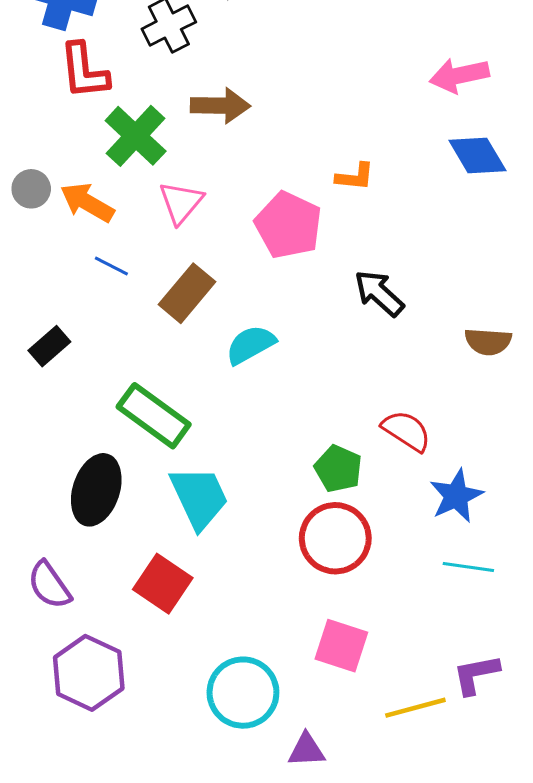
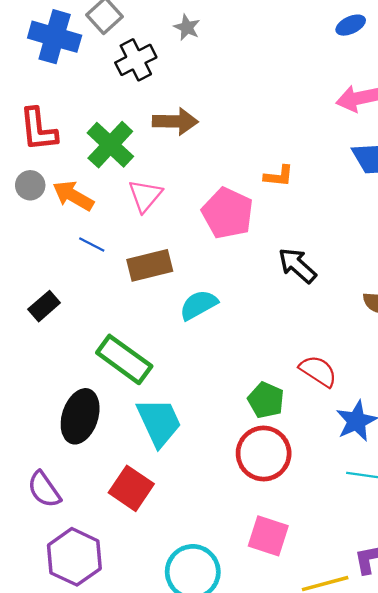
red L-shape: (84, 71) -> (38, 130), moved
brown rectangle: (187, 293) -> (150, 265), turned 36

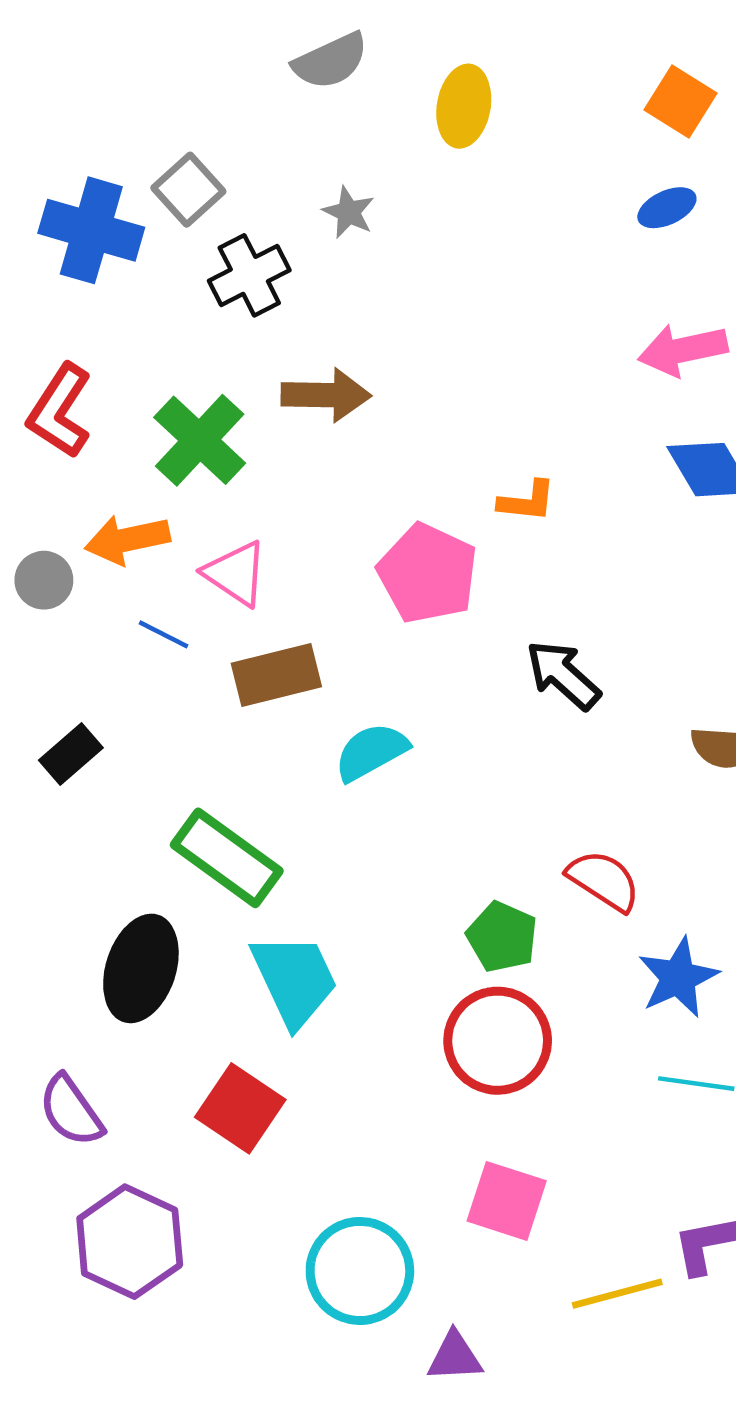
red L-shape: (38, 130) -> (60, 411), turned 39
gray circle: (30, 185) -> (44, 580), moved
orange arrow: (73, 196) -> (127, 540), turned -42
pink triangle: (145, 196) -> (236, 573), moved, turned -36

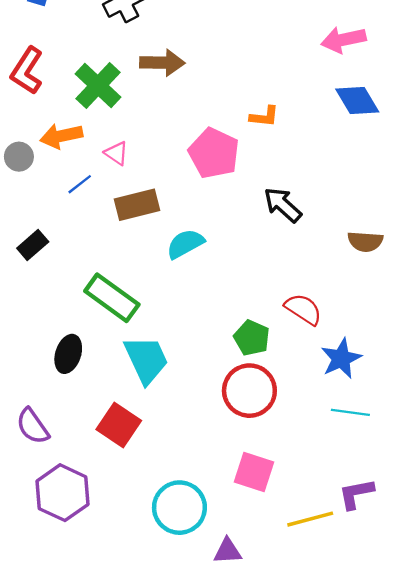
pink triangle: (236, 573) -> (116, 153), size x0.7
blue line: (164, 634) -> (80, 184), turned -65
black ellipse: (141, 968) -> (68, 354), size x0.7

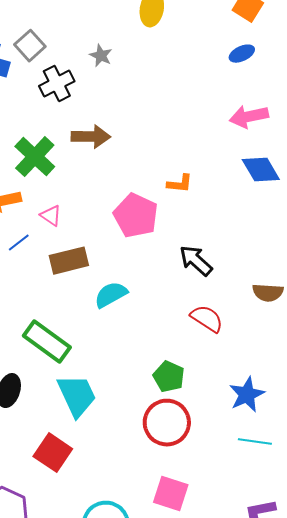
red semicircle: (303, 309) -> (207, 319), moved

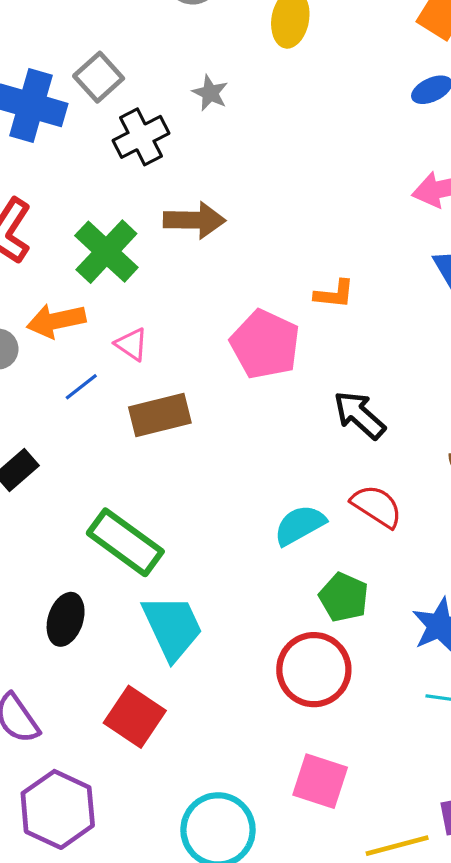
cyan semicircle: (111, 295) -> (300, 525), moved
green pentagon: (169, 377) -> (344, 597), moved

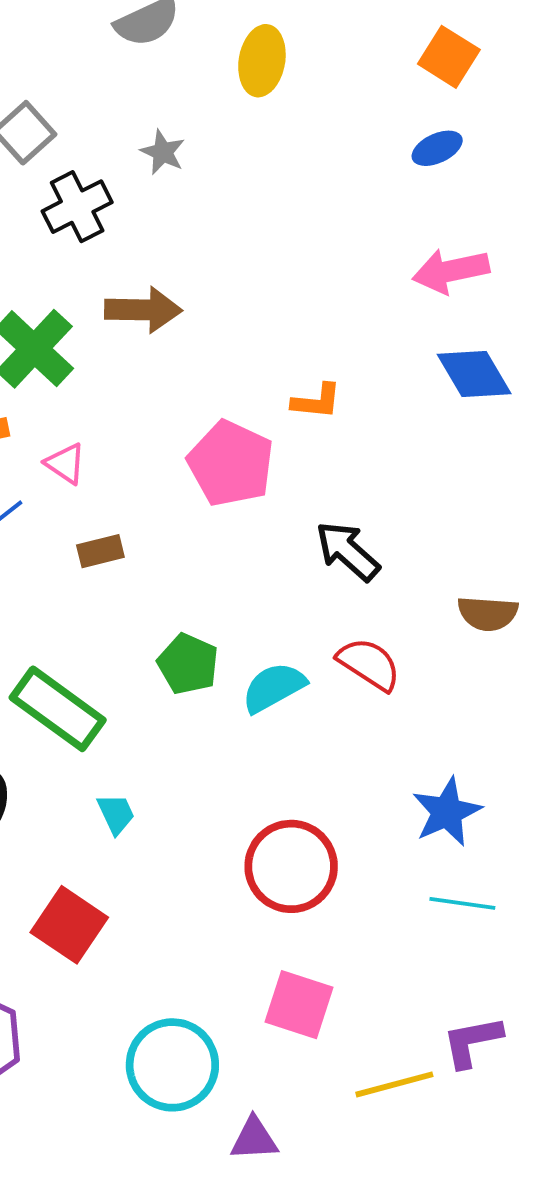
brown rectangle: (160, 415) -> (100, 551), size x0.6
green pentagon: (344, 597) -> (188, 664), moved
cyan trapezoid: (172, 627) -> (116, 814), size x0.5

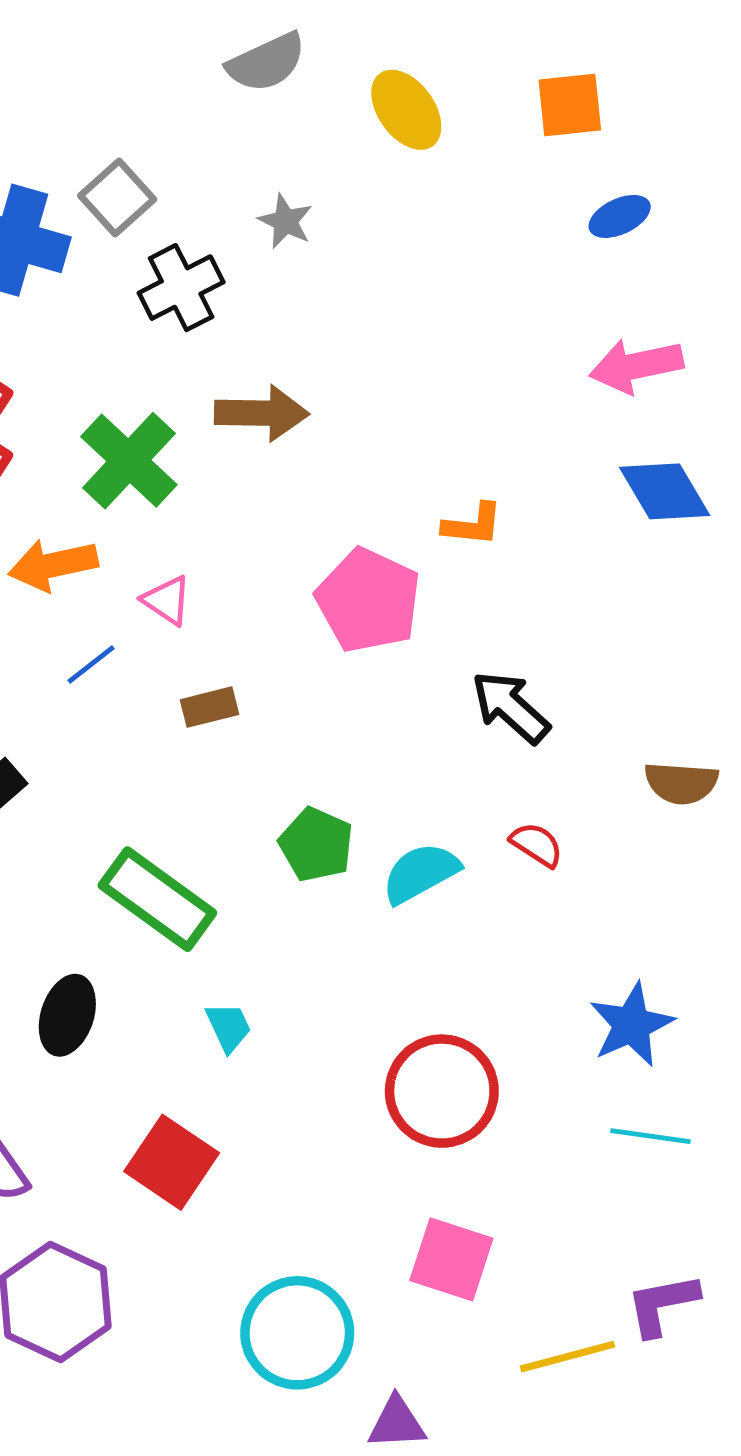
orange square: (449, 57) -> (570, 105), moved, turned -38
yellow ellipse: (262, 61) -> (406, 110), turned -46
red semicircle: (369, 664) -> (537, 845), size x0.7

